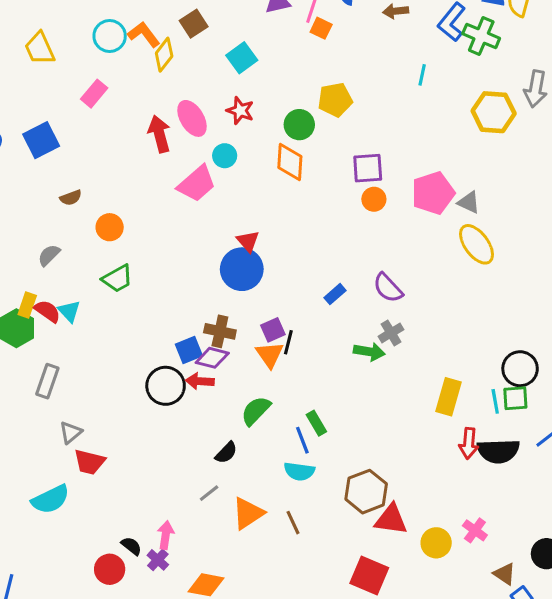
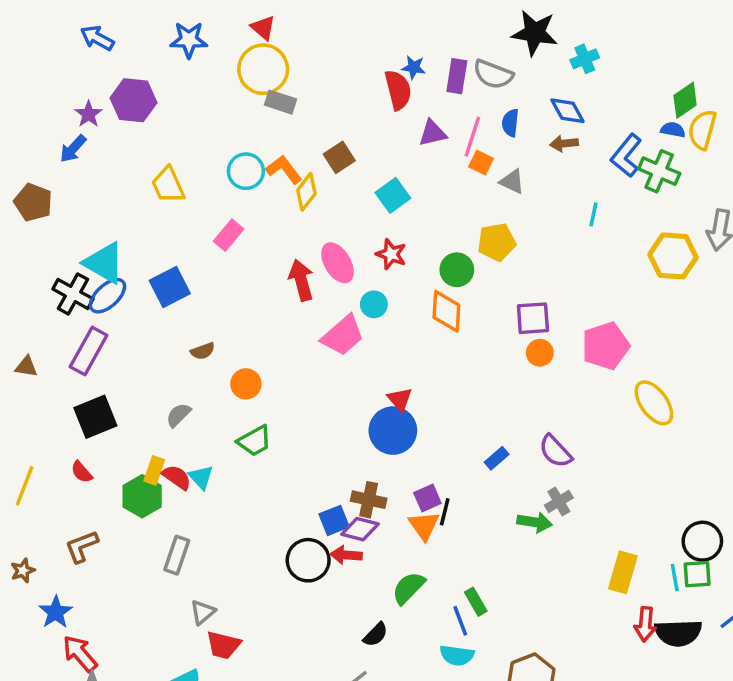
gray triangle: (469, 202) -> (512, 182), moved

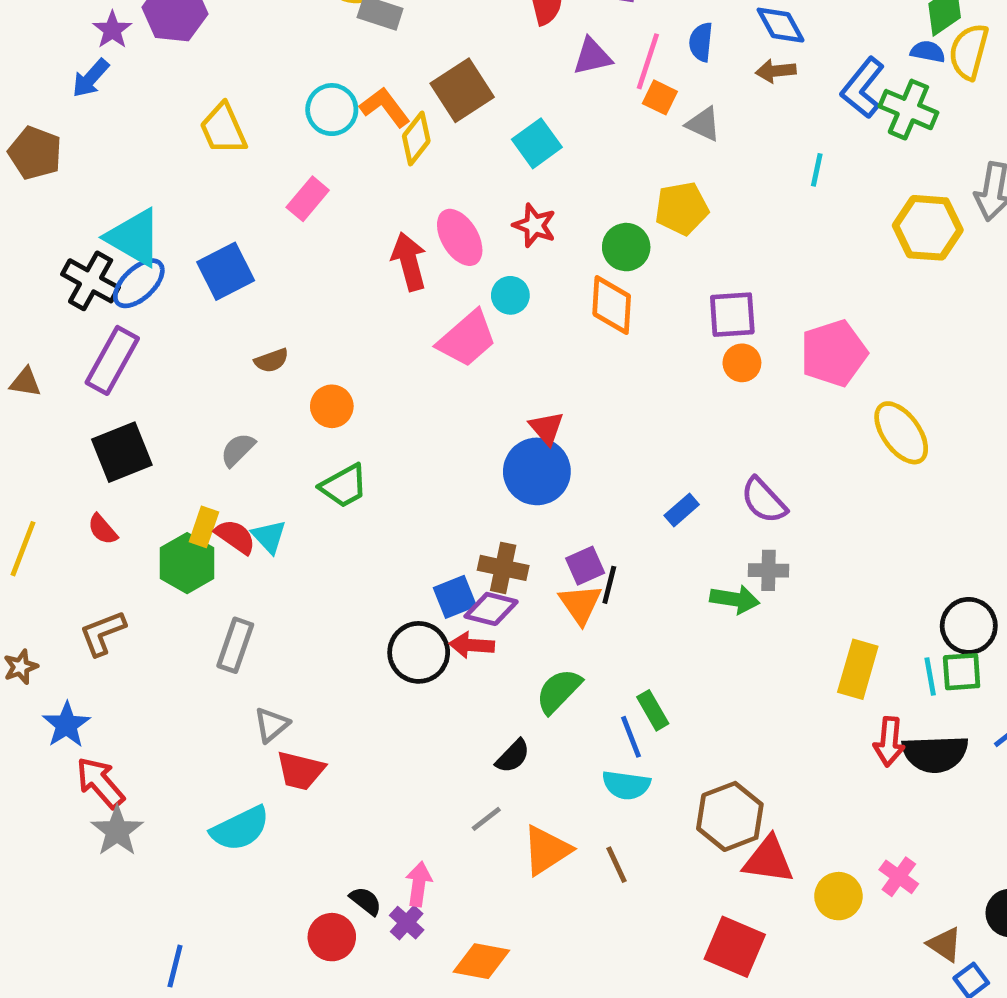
brown square: (339, 157) -> (462, 90), size x1.4
gray cross: (559, 501) -> (769, 570), turned 32

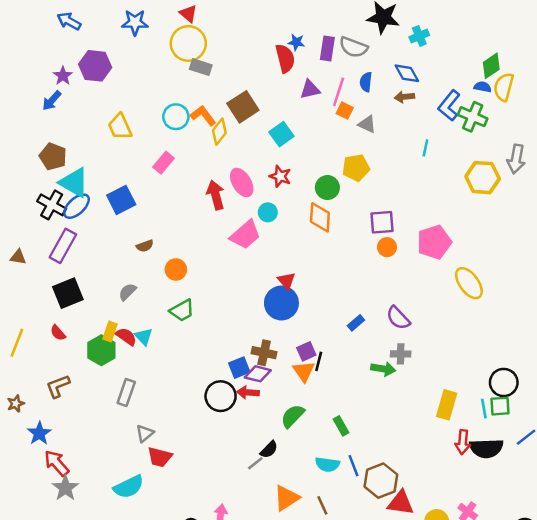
brown pentagon: (35, 153) -> (53, 156), moved
blue line: (631, 737) -> (353, 466), moved
gray line: (486, 819) -> (255, 463), moved

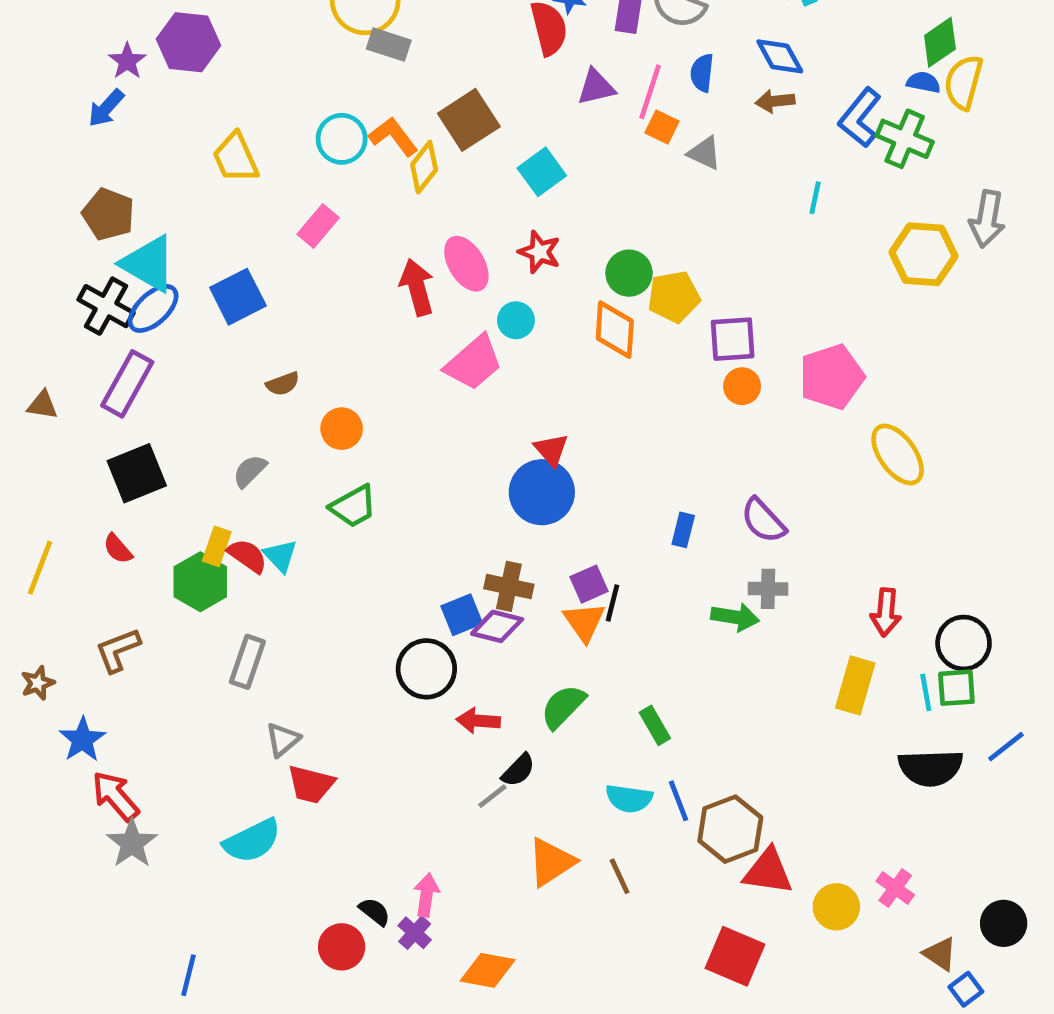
yellow pentagon: (356, 168) -> (674, 297), moved
blue rectangle: (356, 323) -> (683, 530), turned -35
red arrow: (248, 392) -> (478, 721), moved
red arrow: (463, 442) -> (886, 612), moved

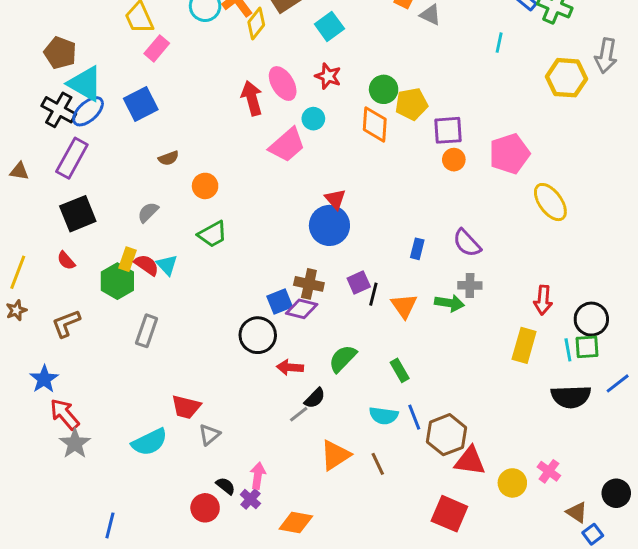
pink rectangle: (318, 226) -> (157, 48), moved
orange triangle: (584, 622) -> (404, 306), moved
brown star: (38, 683) -> (16, 310), moved
gray triangle: (283, 740) -> (209, 435), moved

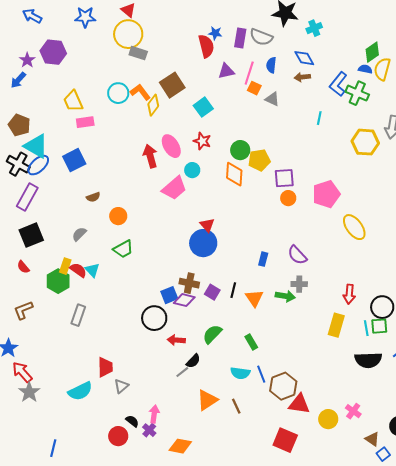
pink rectangle: (157, 48) -> (85, 122), turned 42
purple square: (359, 283) -> (212, 292), moved, turned -35
red trapezoid: (186, 407) -> (105, 367), turned -105

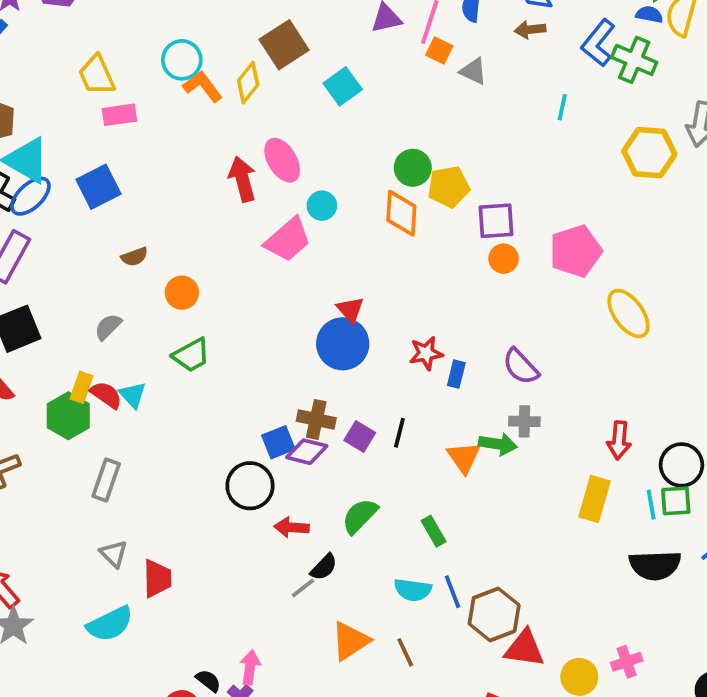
orange L-shape: (140, 92) -> (203, 86), moved
red star: (202, 141) -> (426, 353), moved, turned -30
orange triangle: (254, 298) -> (464, 457), moved
gray triangle: (121, 386) -> (114, 554), moved, turned -35
pink cross: (353, 411) -> (627, 662), turned 35

